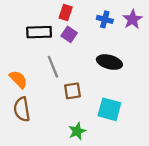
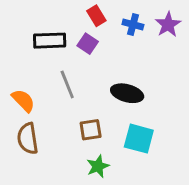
red rectangle: (66, 12) -> (96, 16), moved, turned -49
black ellipse: (109, 62) -> (127, 93), moved
brown square: (73, 91) -> (91, 130), moved

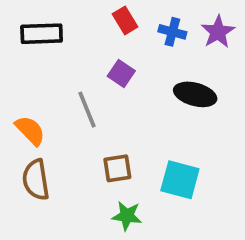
black rectangle: (50, 41) -> (42, 34), moved
purple square: (88, 44) -> (121, 74), moved
black ellipse: (127, 93) -> (195, 94), moved
green star: (98, 166) -> (127, 216), turned 30

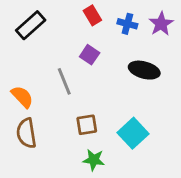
black rectangle: (42, 34) -> (31, 25), turned -40
cyan square: (180, 180) -> (133, 133), turned 32

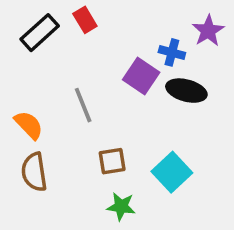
red rectangle: (92, 15) -> (85, 20), moved
blue cross: (127, 24) -> (172, 52), moved
purple square: (90, 55) -> (141, 76), moved, size x1.4

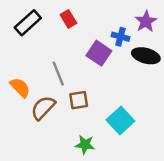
red rectangle: (85, 20) -> (68, 19), moved
black ellipse: (186, 91) -> (146, 56), moved
brown square: (112, 161) -> (79, 100), moved
brown semicircle: (34, 172) -> (43, 108), moved, turned 52

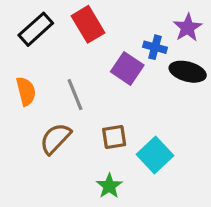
red rectangle: (68, 19) -> (88, 24), size x1.5
orange semicircle: (20, 87) -> (26, 91), moved, turned 30
brown square: (79, 100) -> (114, 137), moved
green star: (85, 145) -> (109, 186), turned 30

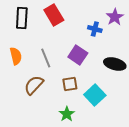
black rectangle: (36, 29) -> (22, 18), turned -45
purple square: (127, 68) -> (78, 55), moved
black ellipse: (188, 72) -> (115, 64), moved

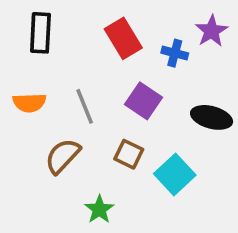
red rectangle: (54, 15) -> (123, 38), moved
orange semicircle: (16, 56) -> (29, 103), turned 102
brown square: (70, 84) -> (129, 154), turned 35
green star: (67, 114) -> (99, 209), moved

